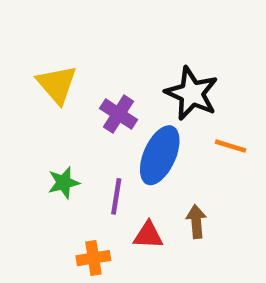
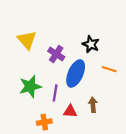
black star: (192, 93) -> (91, 44), size x0.7
green star: (64, 183) -> (30, 86), size x1.5

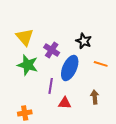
green star: (30, 86) -> (28, 65), moved, turned 30
brown arrow: (93, 105) -> (95, 97), moved
orange cross: (44, 122) -> (25, 113), moved

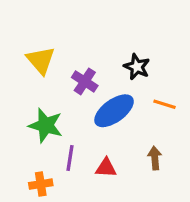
green star: (28, 65) -> (46, 125), moved
blue ellipse: (70, 68) -> (114, 111), turned 30
purple line: (51, 86) -> (70, 158), moved

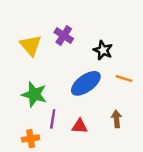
purple cross: (85, 81) -> (64, 36), moved

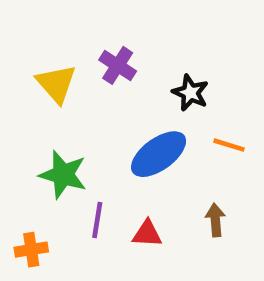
orange cross: (31, 139) -> (31, 250), moved

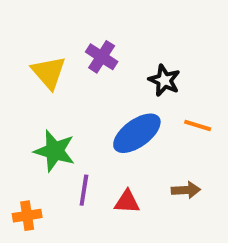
brown arrow: (215, 220) -> (186, 190), turned 92

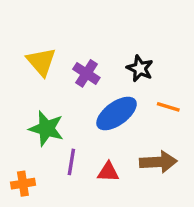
purple cross: (102, 57) -> (86, 73), moved
brown arrow: (186, 190) -> (158, 162), size x1.5

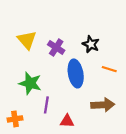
blue ellipse: (117, 114) -> (76, 73), turned -64
red triangle: (108, 172) -> (67, 121), moved

